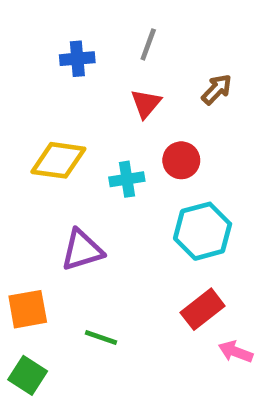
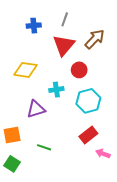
brown arrow: (217, 89) -> (95, 39), size x1.5
red triangle: (146, 104) -> (64, 45), size x1.6
cyan cross: (127, 179) -> (56, 90), moved

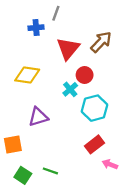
gray line: (65, 19) -> (56, 13), moved
cyan cross: (56, 90) -> (70, 89), moved, turned -32
green line: (44, 147) -> (50, 171), moved
green square: (12, 164) -> (23, 175), moved

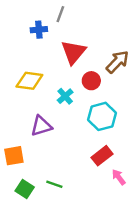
brown arrow: (101, 42) -> (117, 62), moved
cyan cross: (70, 89) -> (65, 96), moved
pink arrow: (110, 164) -> (119, 177), turned 32

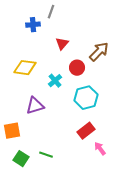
red triangle: (73, 52) -> (62, 44), size x0.6

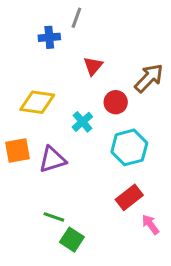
orange square: (12, 131) -> (18, 151), moved
green line: (46, 155) -> (54, 217), moved
green square: (21, 159) -> (72, 240), moved

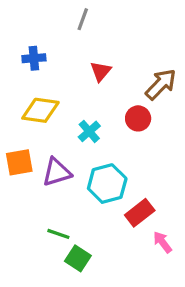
blue cross: (49, 37) -> (34, 58), moved
red circle: (116, 102) -> (138, 118), moved
cyan hexagon: (129, 147) -> (107, 184), moved

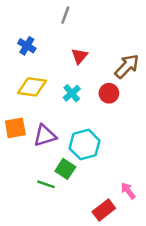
blue cross: (34, 58) -> (27, 46), turned 36
cyan cross: (89, 131) -> (72, 93), moved
red rectangle: (140, 213) -> (104, 210), moved
green square: (78, 258) -> (65, 169), moved

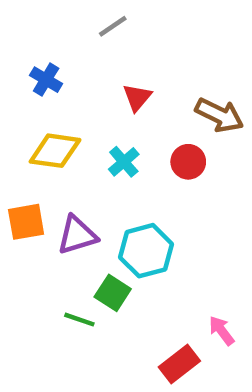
gray line: (65, 15) -> (113, 26), turned 36
brown arrow: (127, 66) -> (219, 115), turned 72

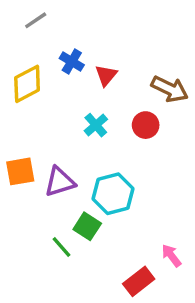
gray line: (113, 26) -> (36, 20), moved
blue cross: (46, 80) -> (72, 62), moved
yellow diamond: (55, 151) -> (27, 84), moved, turned -36
green line: (79, 320) -> (61, 247), turned 30

